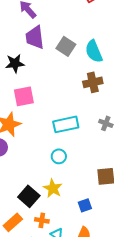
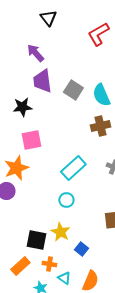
cyan rectangle: (66, 124) -> (73, 168), turned -30
black square: (29, 196) -> (36, 240), turned -30
blue square: (85, 205) -> (81, 249), moved, turned -32

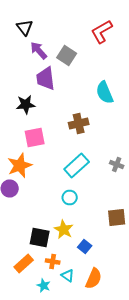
black triangle: (48, 18) -> (25, 28), moved
gray square: (73, 90) -> (67, 56), moved
brown cross: (100, 126) -> (79, 124), moved

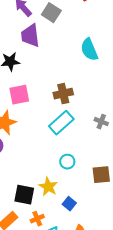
brown cross: (79, 124) -> (63, 94), moved
cyan circle: (70, 198) -> (67, 162), moved
orange cross: (53, 262) -> (37, 219), turned -32

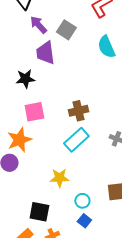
cyan semicircle: (89, 50) -> (106, 47), moved
cyan circle: (67, 162) -> (82, 201), moved
yellow star: (48, 187) -> (59, 178), moved, turned -30

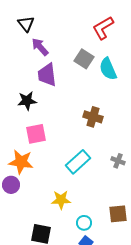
gray square: (66, 30) -> (84, 59), moved
brown cross: (78, 111) -> (93, 117), moved, turned 30
orange star: (19, 140) -> (21, 162), turned 30

